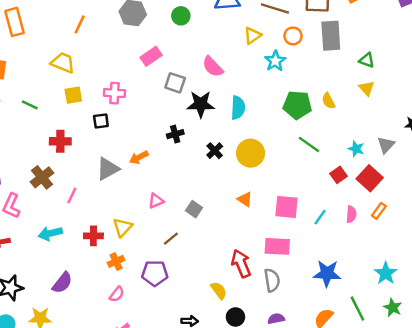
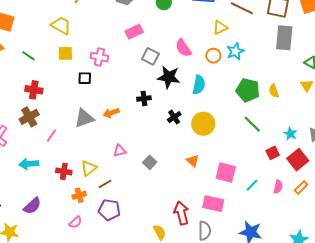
orange circle: (293, 36) -> (213, 56), moved
red cross: (60, 141) -> (34, 90), moved
brown line: (171, 239) -> (105, 184), moved

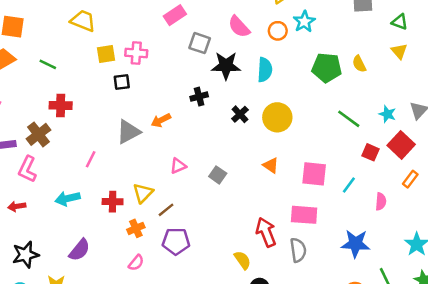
yellow square: (65, 53) -> (106, 54), moved
brown cross: (29, 117) -> (38, 134), moved
green line: (252, 124) -> (349, 119), moved
red square: (273, 153) -> (370, 152), moved, turned -32
pink semicircle: (278, 187) -> (381, 202), moved

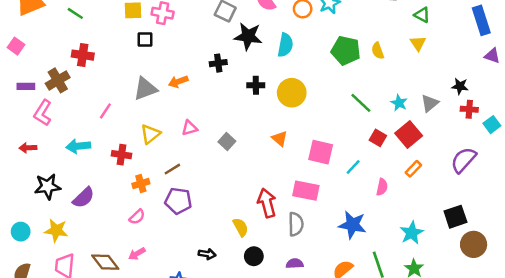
black cross: (240, 114) -> (256, 85), turned 35
yellow triangle: (143, 193) -> (150, 134), moved
black star: (26, 255) -> (48, 186), moved

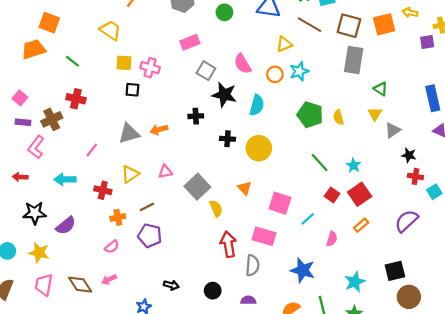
pink square: (16, 46) -> (20, 98), moved
gray triangle: (430, 103) -> (393, 130), moved
gray square: (227, 141) -> (197, 187), size x1.6
yellow semicircle: (241, 227) -> (216, 208), moved

